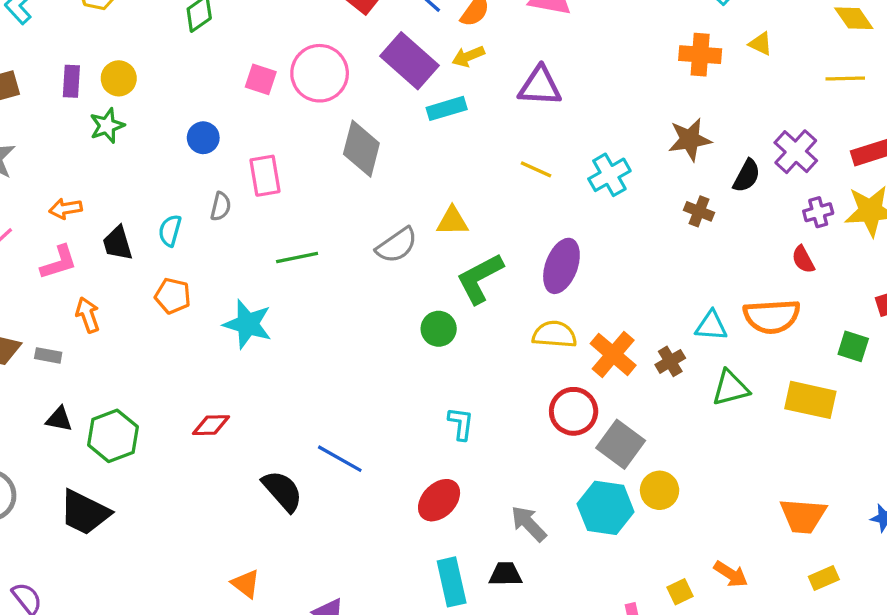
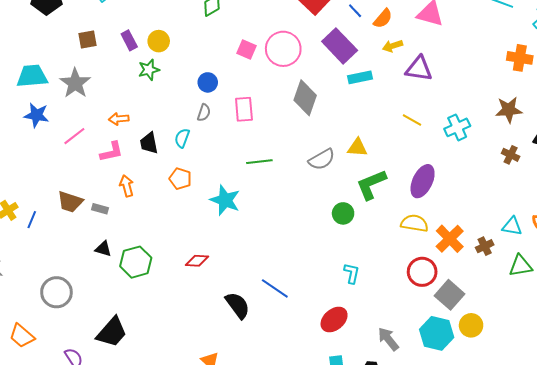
yellow arrow: (468, 56) -> (393, 46), moved
purple rectangle: (71, 81) -> (129, 40), turned -36
gray semicircle: (221, 206) -> (204, 113), moved
black trapezoid: (85, 512) -> (112, 332), moved, turned -80

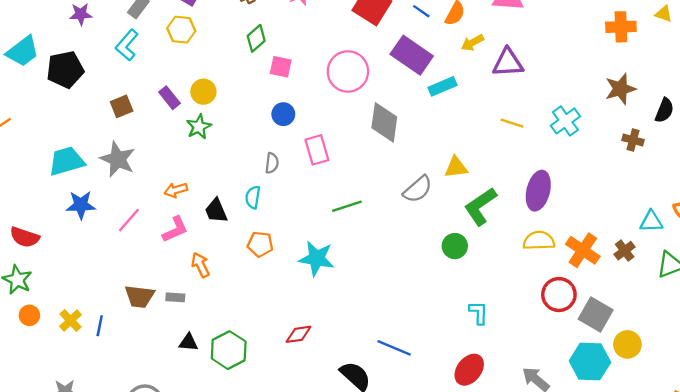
pink square: (247, 49) -> (281, 67), moved
blue circle: (208, 82) -> (283, 114), moved

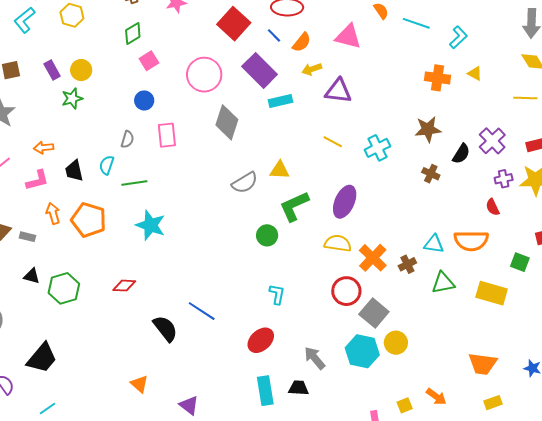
pink square: (281, 67) -> (149, 61), turned 36
green line: (347, 206) -> (134, 183), moved
orange pentagon: (260, 244) -> (89, 220), moved, size x1.6

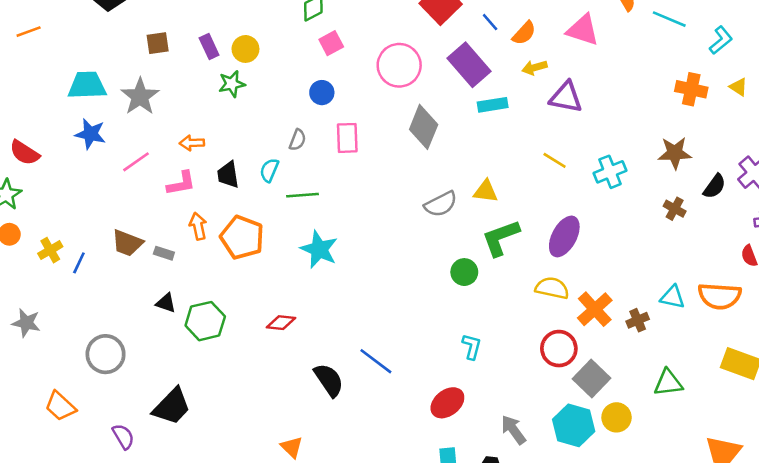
green triangle: (443, 283) -> (668, 383), moved

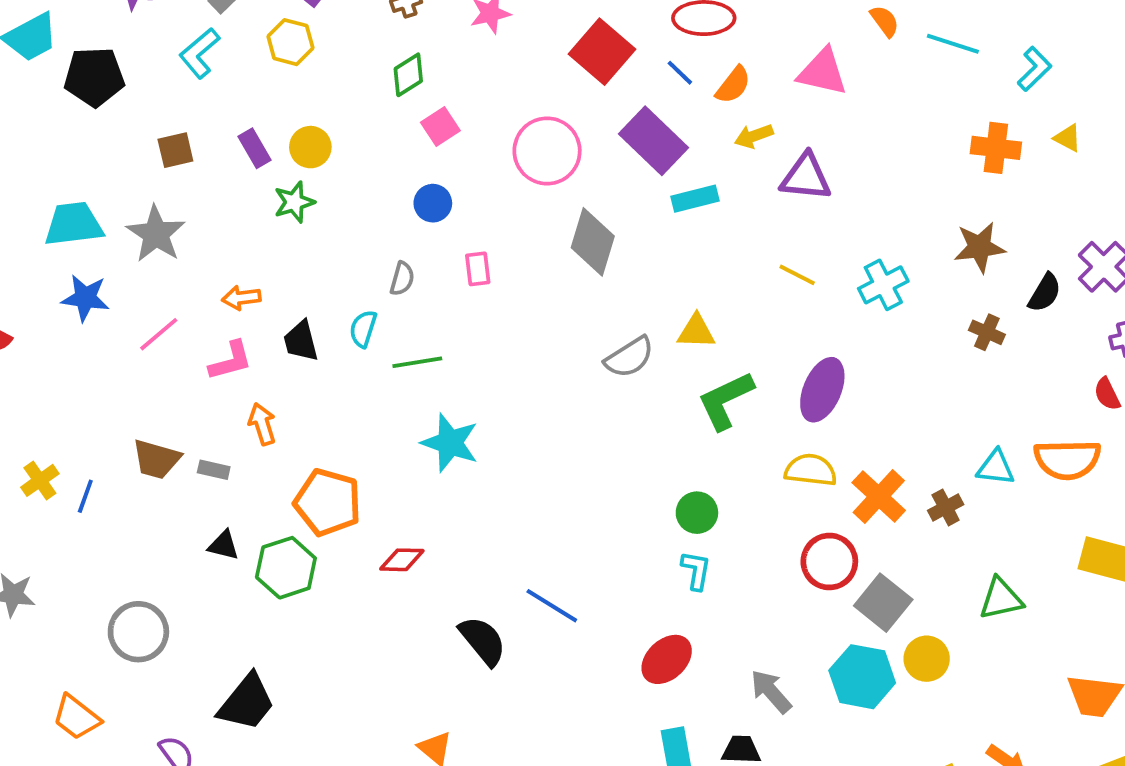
pink rectangle: (347, 138) -> (478, 269), size x0.7
orange pentagon: (242, 237) -> (328, 502), moved
green circle: (464, 272) -> (697, 513), moved

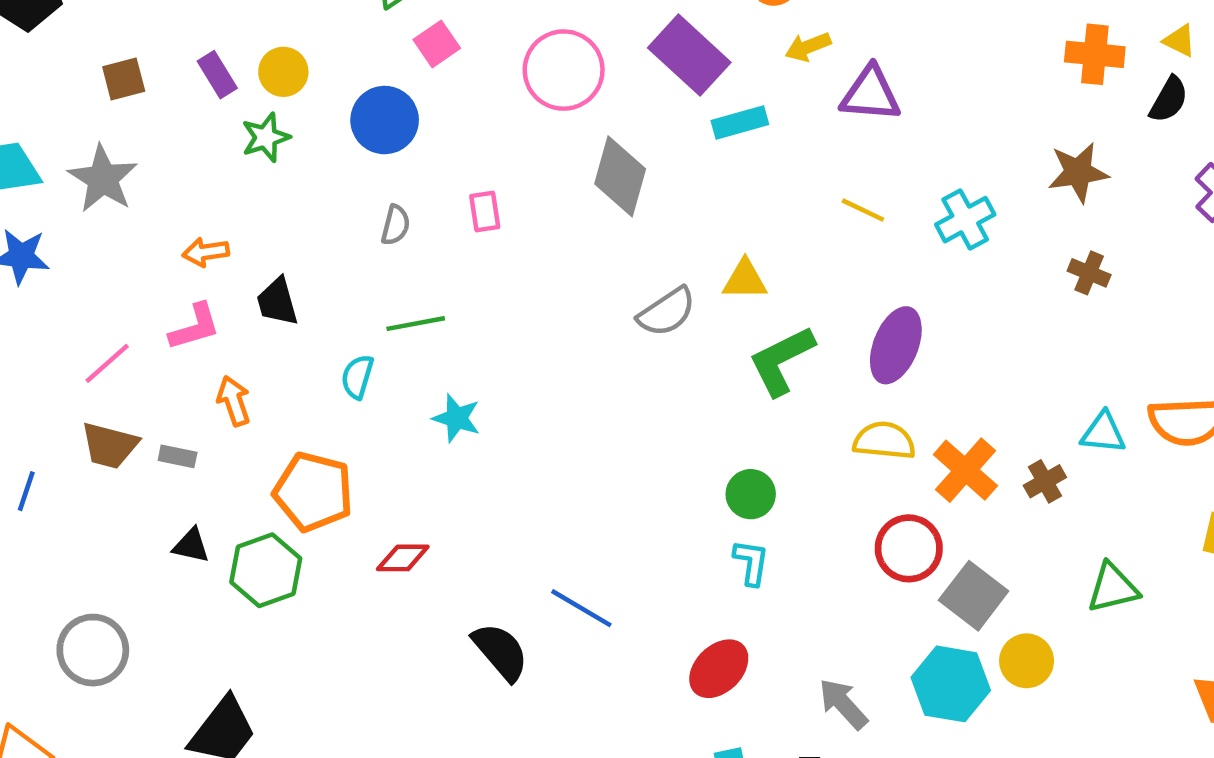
blue circle: (433, 203) -> (385, 120), moved, size x1.5
black semicircle: (1045, 293) -> (1169, 100), moved
cyan semicircle: (363, 329) -> (357, 377), moved
pink line: (159, 334) -> (107, 363), moved
cyan star: (450, 443) -> (457, 418), size x0.7

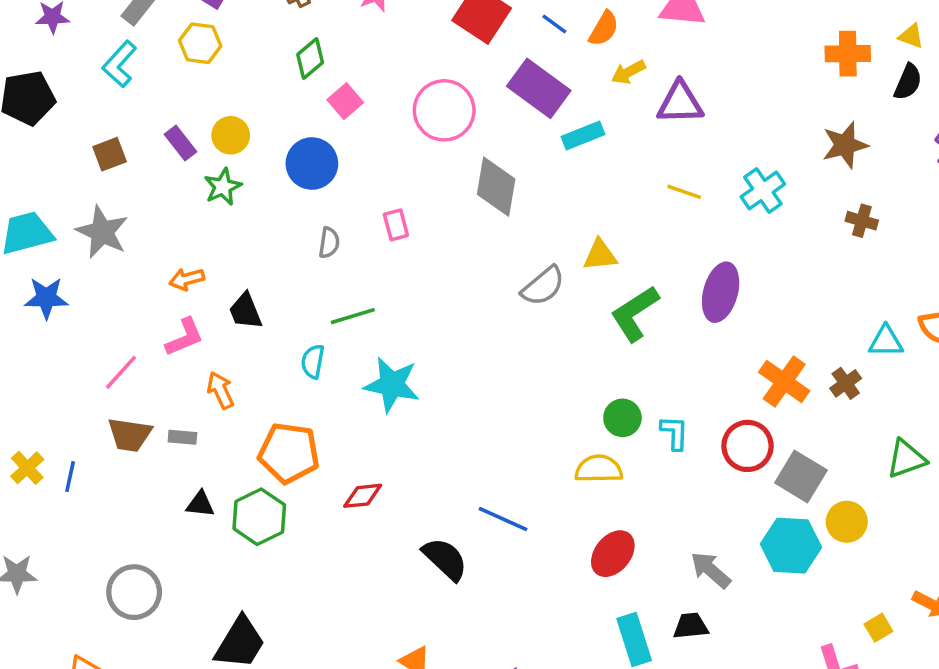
cyan star: (457, 418) -> (392, 385), size x1.5
yellow semicircle: (884, 441) -> (599, 469), moved
cyan L-shape: (751, 562) -> (675, 433), moved

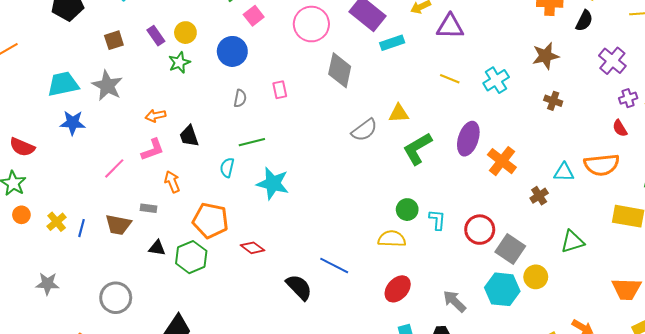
orange cross: (784, 381) -> (502, 161), moved
brown trapezoid: (130, 435) -> (118, 225), moved
red diamond: (363, 496) -> (253, 248), turned 40

